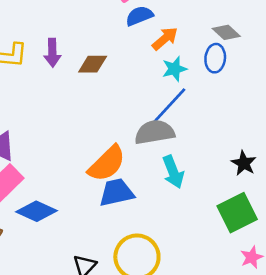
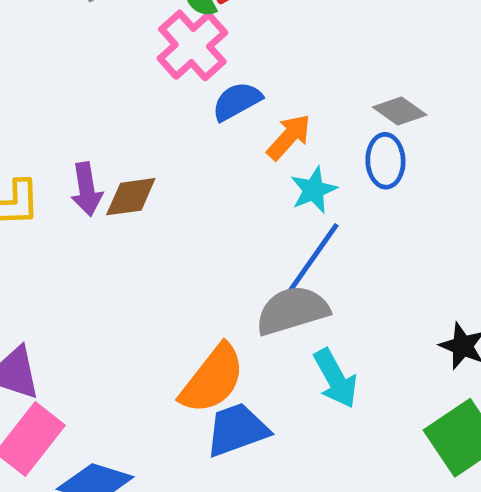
brown diamond: (93, 64) -> (131, 197), moved

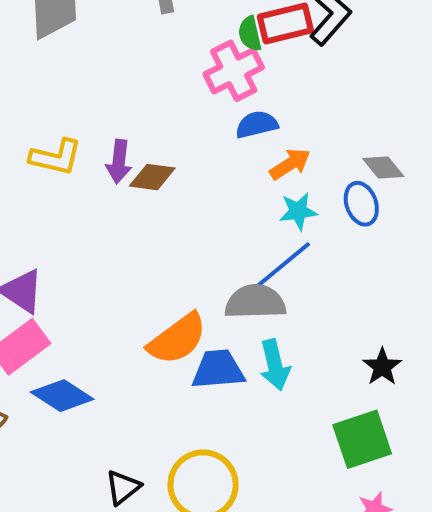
blue ellipse: (385, 161) -> (361, 204), turned -33
blue trapezoid: (237, 430) -> (218, 370), moved

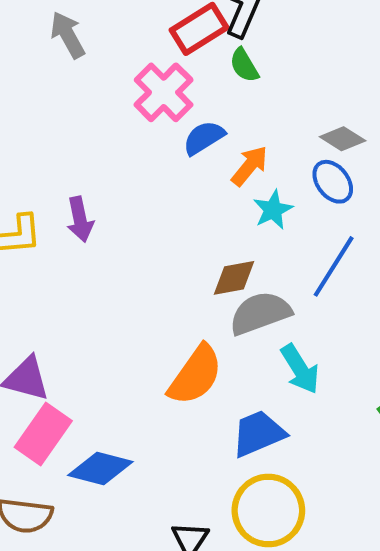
green semicircle: (250, 34) -> (244, 65), moved
brown diamond: (152, 177) -> (234, 278), moved
blue line: (283, 265) -> (334, 266), moved
blue trapezoid: (218, 370) -> (258, 433), moved

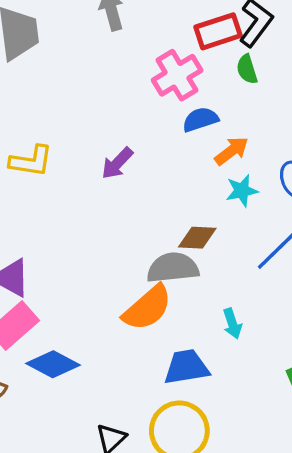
purple arrow: (80, 219) -> (117, 163), moved, turned 42
gray semicircle: (260, 313) -> (173, 268), moved
cyan arrow: (300, 369) -> (232, 323), size x0.7

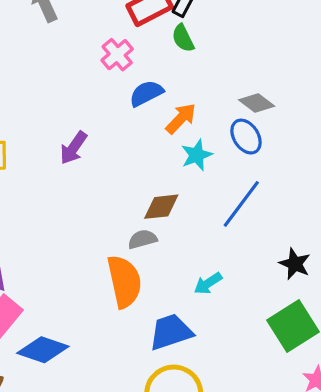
pink cross: (177, 75) -> (117, 55), size x0.7
gray semicircle: (173, 268) -> (142, 239), size x0.6
orange semicircle: (147, 308) -> (124, 281), turned -52
cyan arrow: (232, 323) -> (208, 283), turned 84

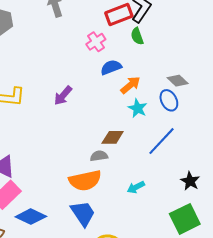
cyan star: (197, 155) -> (138, 108), turned -30
orange semicircle: (124, 281) -> (85, 180), turned 84
blue trapezoid: (171, 332) -> (83, 213), moved, turned 68

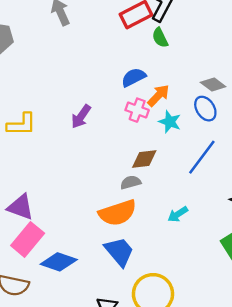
pink cross: (96, 42) -> (137, 110), moved, turned -30

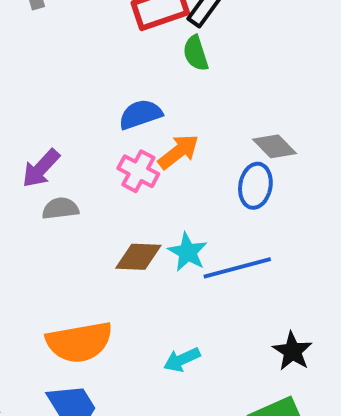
blue ellipse: (205, 109) -> (255, 186), turned 35
cyan star: (170, 122) -> (188, 252), moved
blue line: (202, 157) -> (237, 268), turned 30
gray semicircle: (131, 182) -> (60, 208), moved

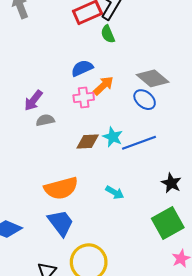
gray diamond: (275, 146) -> (153, 78), size x1.4
pink cross: (138, 171) -> (84, 97), turned -30
blue ellipse: (255, 186) -> (145, 100), turned -55
cyan arrow: (182, 360) -> (115, 192), turned -120

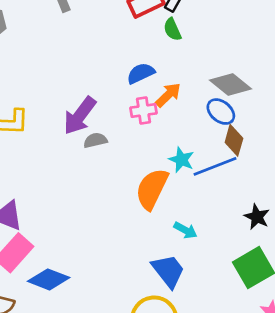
purple arrow: (33, 100) -> (80, 116), size x1.4
brown diamond: (88, 142) -> (234, 140), moved, turned -70
orange semicircle: (61, 188) -> (152, 189), moved, turned 132
blue trapezoid: (61, 223) -> (168, 271), moved

